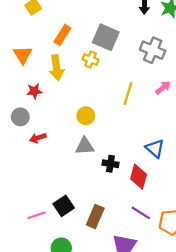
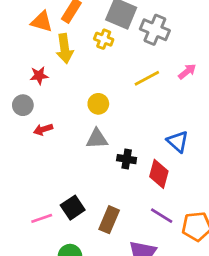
gray cross: (153, 50) -> (155, 30), moved
orange triangle: (23, 55) -> (42, 22), moved, turned -42
yellow line: (128, 93) -> (147, 78), turned 45

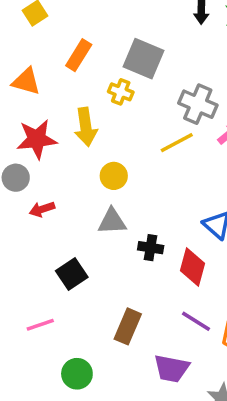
orange triangle: (42, 22) -> (26, 81), moved
gray cross: (155, 30) -> (198, 104), moved
yellow arrow: (65, 49) -> (86, 127), moved
red star: (39, 76) -> (37, 139), size x1.6
black square: (73, 208) -> (72, 274), moved

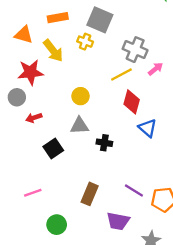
orange rectangle: (79, 55) -> (58, 18), turned 48
yellow arrow: (86, 127) -> (53, 51), moved, turned -30
red diamond: (193, 267) -> (132, 102), moved
black square: (72, 274) -> (53, 148), moved

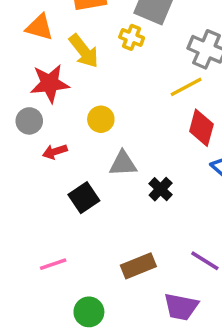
yellow circle: (81, 96) -> (101, 119), moved
black cross: (104, 143) -> (161, 189), turned 35
brown rectangle: (90, 194) -> (138, 266), turned 45

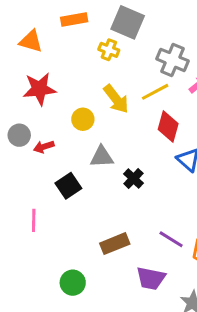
yellow arrow: (84, 51) -> (116, 99), moved
gray circle: (29, 121) -> (19, 135), moved
pink line: (53, 264) -> (34, 220), moved, turned -70

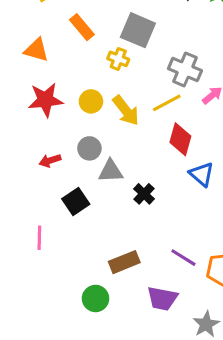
orange rectangle: (74, 19) -> (82, 27), turned 60
yellow circle: (83, 119) -> (91, 101), moved
gray circle: (19, 135) -> (89, 148), moved
green circle: (73, 283) -> (96, 298), moved

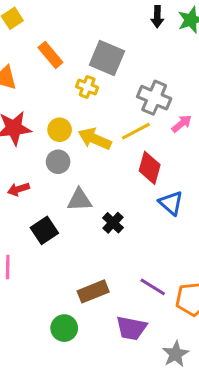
yellow arrow: (126, 110) -> (95, 139), turned 152
gray circle: (89, 148) -> (58, 162), moved

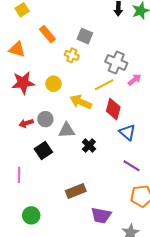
gray square: (107, 58) -> (85, 36), size x0.7
yellow arrow: (95, 139) -> (81, 102), moved
gray circle: (58, 162) -> (45, 119), moved
purple line: (153, 287) -> (131, 166), moved
green circle: (64, 328) -> (31, 215), moved

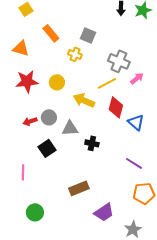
blue triangle: (127, 132) -> (136, 122), moved
black cross: (89, 145) -> (92, 143), turned -32
purple trapezoid: (101, 215) -> (104, 212), turned -45

